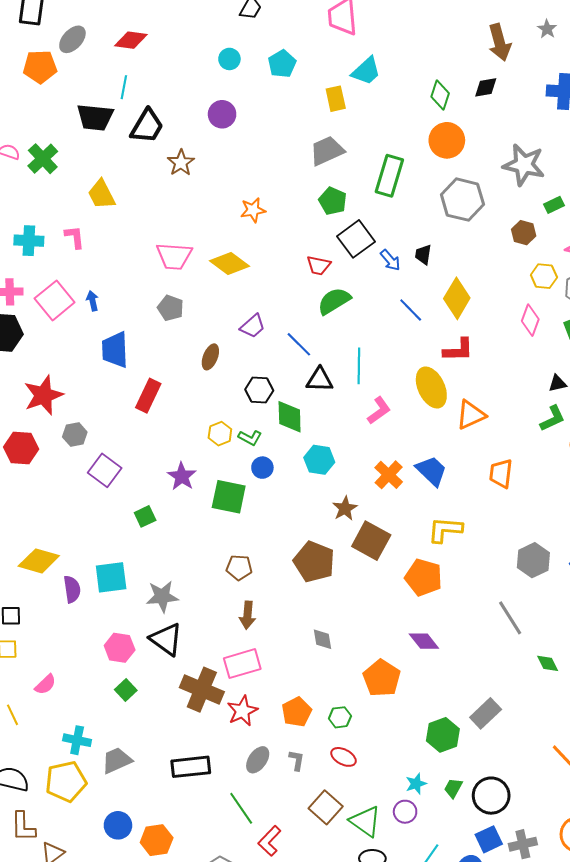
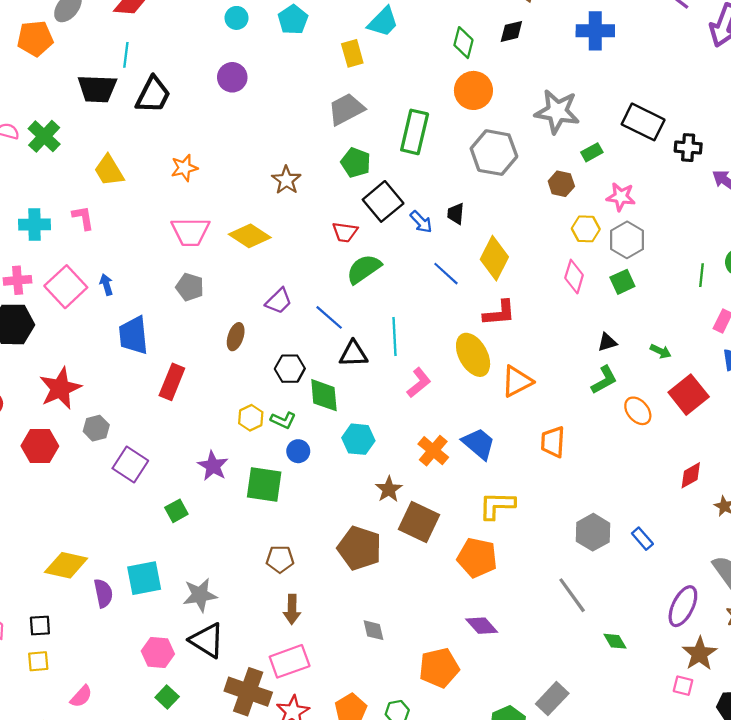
brown star: (181, 163) -> (286, 180), moved
orange star: (253, 210) -> (184, 168), moved
orange pentagon: (382, 678) -> (439, 668), turned 30

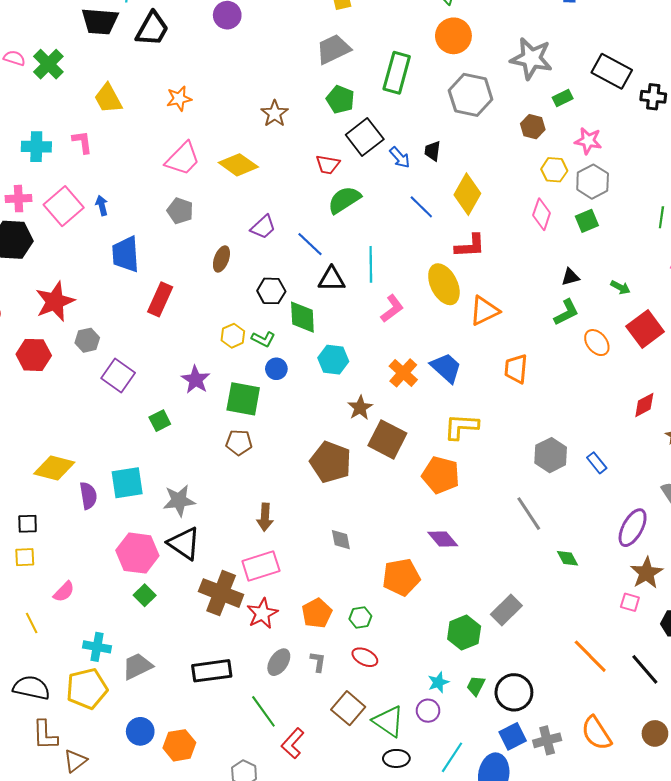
pink trapezoid: (190, 232) -> (183, 159), turned -48
brown pentagon: (280, 559) -> (239, 442), moved
pink hexagon: (158, 652) -> (137, 553), size x1.4

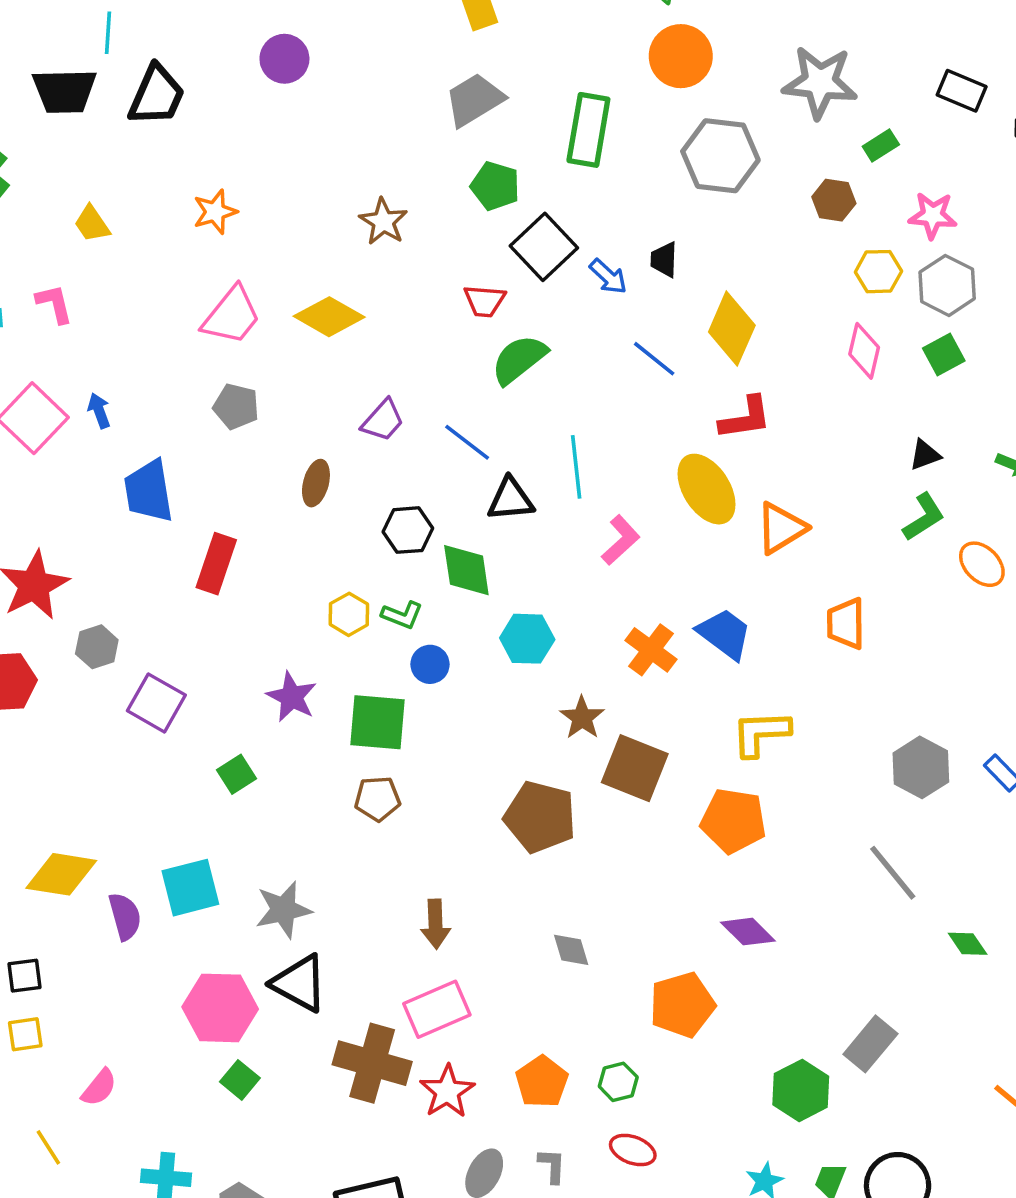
black rectangle: (612, 71) -> (962, 91), size x0.7
yellow trapezoid: (108, 99) -> (92, 224), size x0.7

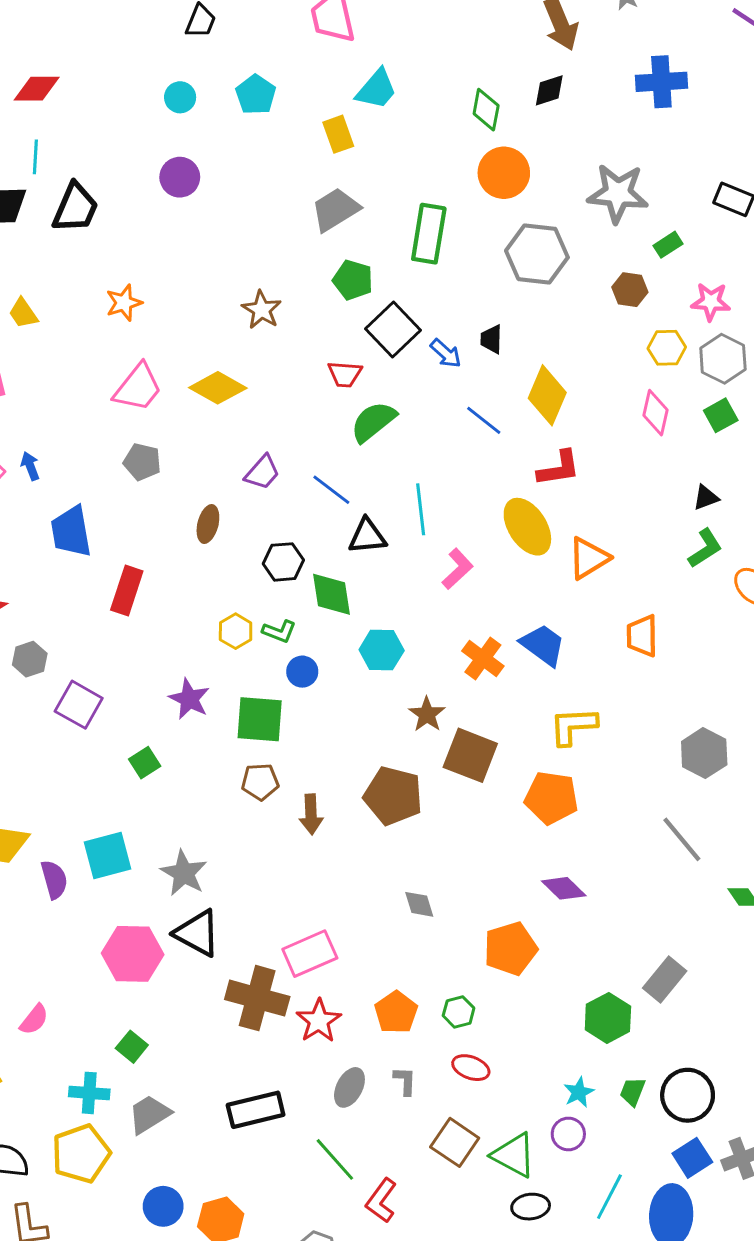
gray star: (283, 910) -> (184, 873), turned -30
brown arrow: (436, 924) -> (311, 814), moved
green square: (240, 1080) -> (132, 1047), moved

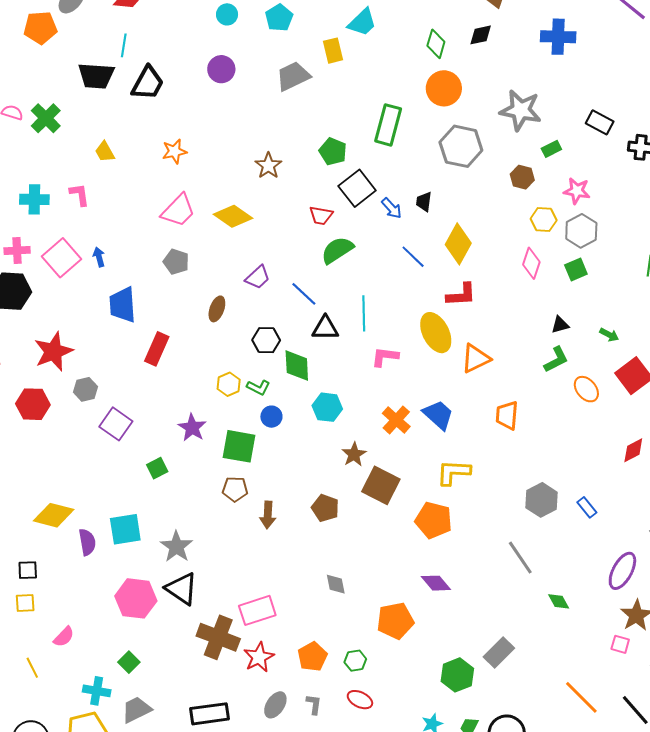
gray trapezoid: (335, 210) -> (293, 76), moved
pink L-shape: (457, 569) -> (385, 357), turned -136
brown pentagon: (393, 796) -> (325, 508), size x0.7

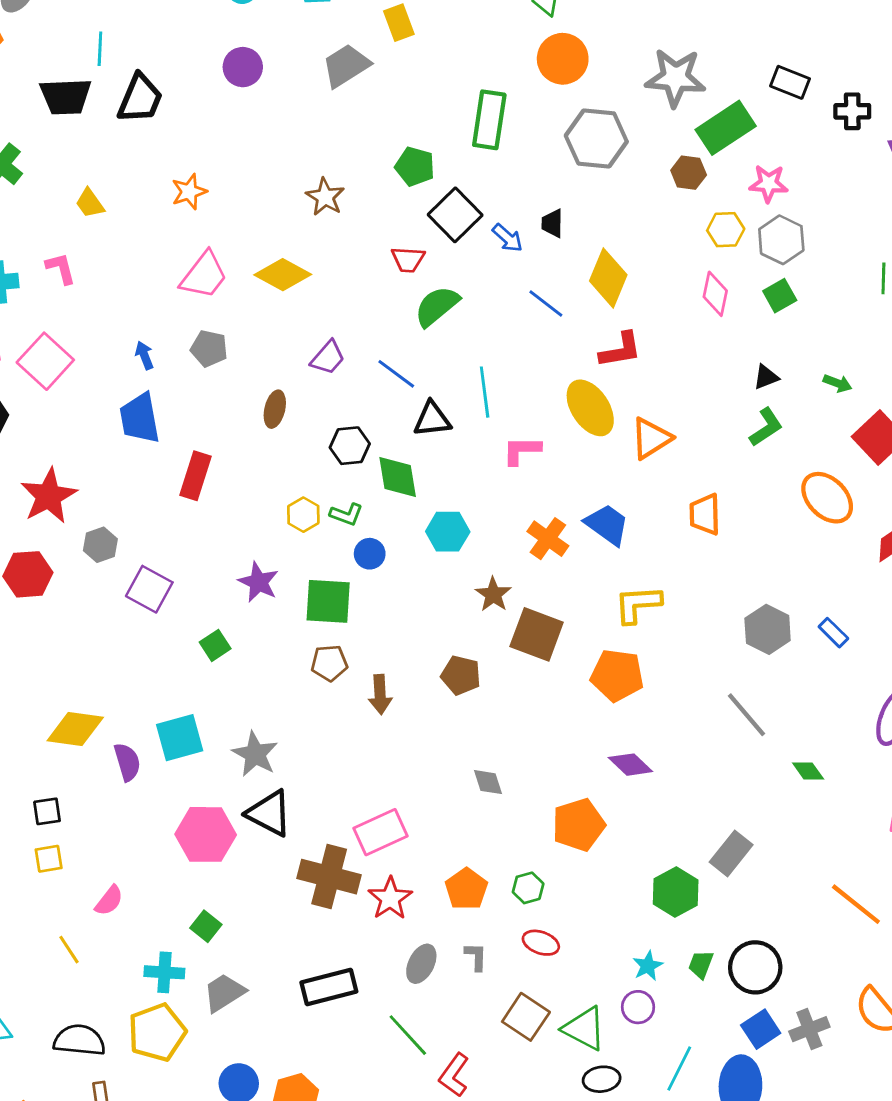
green rectangle: (551, 149) -> (726, 128), size x2.0
blue arrow: (99, 257) -> (144, 355), moved
orange ellipse: (586, 389) -> (827, 498), moved, size x1.4

